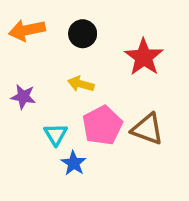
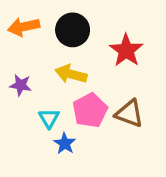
black circle: (83, 34) -> (73, 30), size x1.4
yellow arrow: (81, 84) -> (71, 74), size x1.4

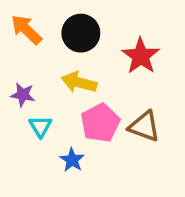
orange arrow: (24, 27) -> (26, 30), turned 56
cyan triangle: (49, 118) -> (40, 126), moved

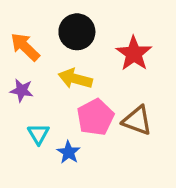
orange arrow: (26, 30) -> (25, 47), moved
cyan triangle: (40, 126) -> (38, 134), moved

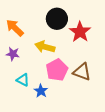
black circle: (77, 32) -> (57, 19), moved
cyan triangle: (38, 134) -> (23, 80), turned -32

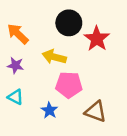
pink pentagon: (57, 70) -> (69, 85), turned 30
brown triangle: (82, 72) -> (96, 112), moved
cyan triangle: (23, 80) -> (15, 97), moved

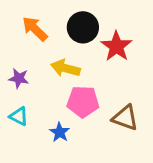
orange arrow: (18, 34) -> (35, 29), moved
brown triangle: (96, 112) -> (125, 118), moved

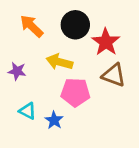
cyan triangle: (19, 116) -> (28, 111), moved
brown triangle: (125, 118) -> (114, 75), moved

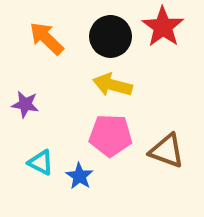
red star: (106, 42) -> (163, 27), moved
yellow arrow: (59, 62) -> (112, 85), moved
brown triangle: (114, 75) -> (167, 151), moved

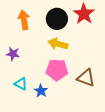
orange arrow: (47, 38) -> (24, 20), turned 36

